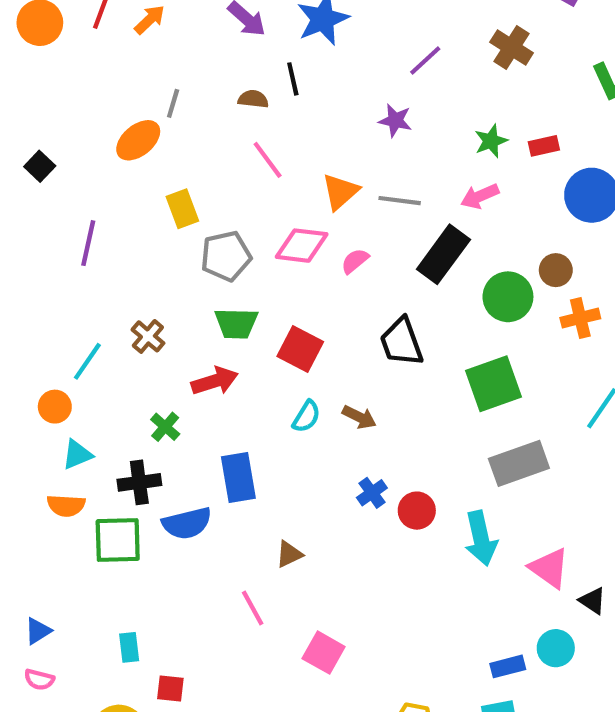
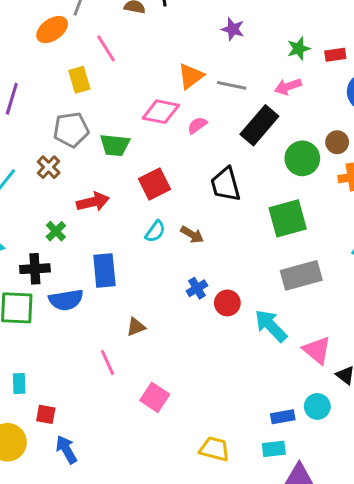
pink line: (268, 160) -> (106, 48), moved
gray pentagon: (226, 256) -> (71, 130), moved
green trapezoid: (236, 323) -> (115, 145), moved
red square: (300, 349) -> (154, 184), turned 32
cyan arrow: (481, 538) -> (271, 326), turned 144

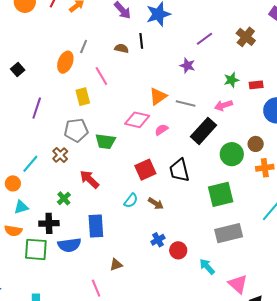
orange ellipse: (52, 30) -> (65, 62), turned -35
red square: (154, 184) -> (145, 170), moved
red arrow: (93, 202) -> (89, 179), turned -125
cyan arrow: (271, 326) -> (207, 267), size x0.7

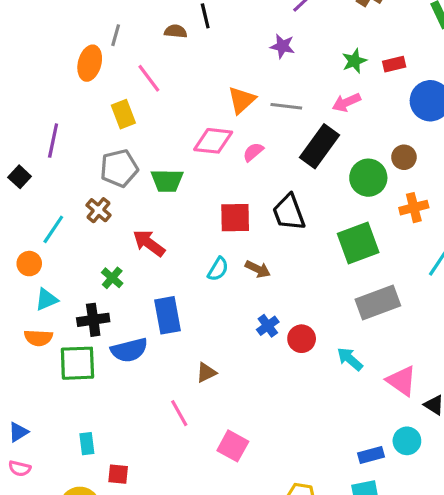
black square: (18, 69) -> (20, 177), moved
orange cross: (265, 168) -> (414, 208), moved
red square: (145, 170) -> (235, 218), turned 30

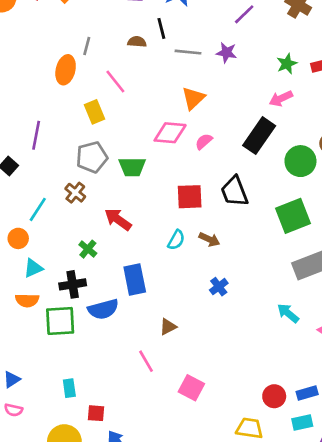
gray line: (286, 106) -> (188, 52), moved
red circle: (302, 339) -> (274, 396), moved

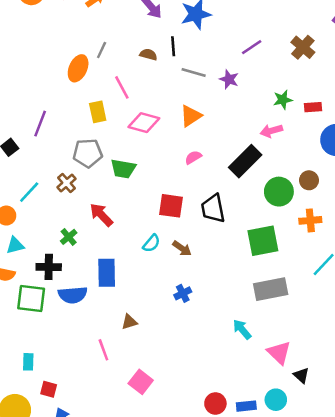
pink diamond: (170, 133) -> (144, 123), moved

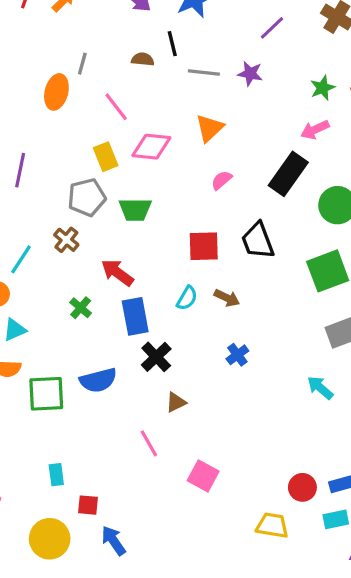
yellow rectangle: (98, 112) -> (106, 157), moved
black cross: (49, 267) -> (156, 357), moved, turned -35
blue rectangle: (107, 273) -> (135, 316), moved

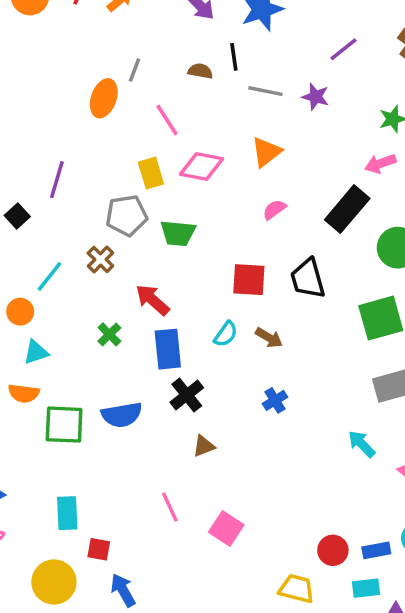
pink line: (149, 443) -> (170, 507), moved
cyan rectangle: (56, 475) -> (67, 513), size x1.4

